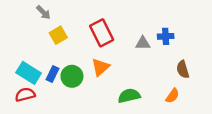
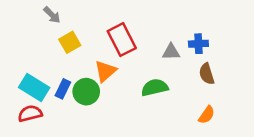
orange triangle: (100, 67) -> (105, 71), moved
brown semicircle: (183, 69) -> (207, 74), moved
green semicircle: (129, 96) -> (155, 88), moved

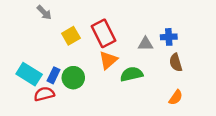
yellow square: (70, 42) -> (71, 36), moved
orange triangle: (105, 71) -> (108, 60), moved
red semicircle: (30, 114) -> (44, 94), moved

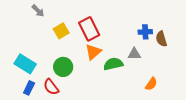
gray triangle: (145, 44) -> (134, 54), moved
brown semicircle: (176, 63) -> (161, 39), moved
blue rectangle: (53, 75) -> (29, 88), moved
red semicircle: (44, 94) -> (51, 87), moved, turned -114

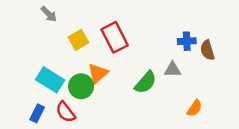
orange triangle: (93, 52) -> (98, 73), moved
cyan rectangle: (25, 64) -> (50, 80), moved
green semicircle: (113, 64) -> (146, 82), turned 144

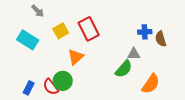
cyan rectangle: (50, 80) -> (28, 40), moved
green semicircle: (146, 82) -> (124, 69), moved
green circle: (81, 86) -> (63, 81), moved
orange semicircle: (195, 108) -> (151, 84), size x1.5

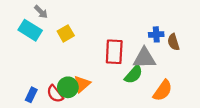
red rectangle: (89, 29) -> (114, 52), moved, turned 30
cyan rectangle: (28, 40) -> (30, 30), moved
gray triangle: (134, 54) -> (144, 58), size x1.6
orange triangle: (76, 57) -> (82, 84), moved

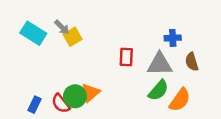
gray arrow: (41, 12) -> (62, 27), moved
brown semicircle: (173, 42) -> (192, 62), moved
red rectangle: (114, 52) -> (126, 57), size x0.7
green semicircle: (134, 74) -> (158, 90), moved

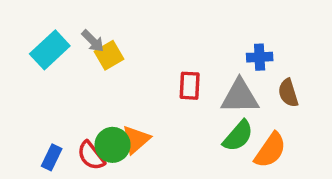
cyan rectangle: (33, 33) -> (50, 50), turned -75

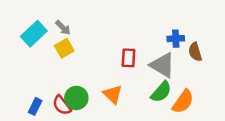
yellow square: (109, 55) -> (64, 48), moved
brown semicircle: (288, 93) -> (195, 52), moved
gray triangle: (240, 96) -> (162, 65), turned 32
orange triangle: (136, 139) -> (113, 94), moved, turned -35

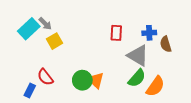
gray arrow: (63, 28) -> (45, 24), moved
red rectangle: (128, 58) -> (116, 33), moved
green circle: (76, 98) -> (82, 80), moved
red semicircle: (62, 105) -> (45, 77), moved

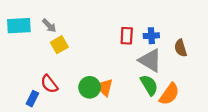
cyan rectangle: (29, 29) -> (19, 26), moved, turned 40
blue cross: (149, 33) -> (151, 36), moved
green semicircle: (137, 78) -> (149, 85), turned -72

